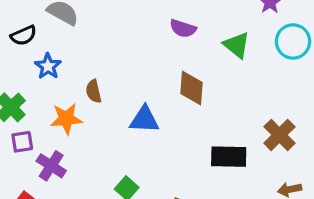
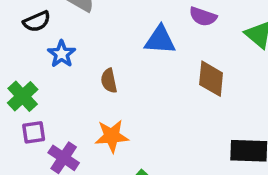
orange star: (66, 119) -> (112, 136), moved
blue triangle: (144, 120) -> (160, 40), moved

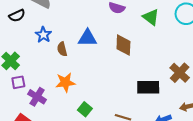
blue triangle: (160, 40) -> (87, 38), moved
blue star: (62, 54) -> (43, 35), moved

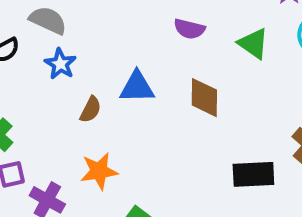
blue star: (43, 35) -> (60, 64), moved
brown semicircle: (62, 49) -> (91, 110), turned -136

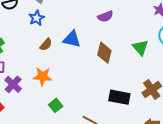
purple semicircle: (189, 29) -> (105, 16), turned -49
green triangle: (253, 44) -> (140, 48), moved

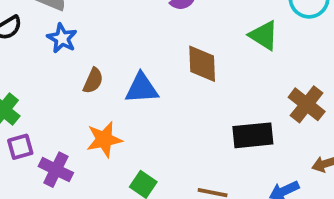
blue triangle: (72, 39) -> (142, 88), moved

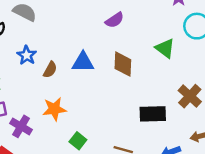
blue star: (62, 38) -> (27, 55), moved
blue triangle: (142, 88) -> (83, 62), moved

